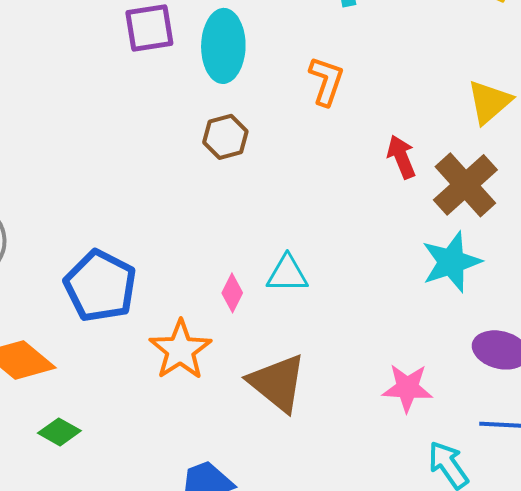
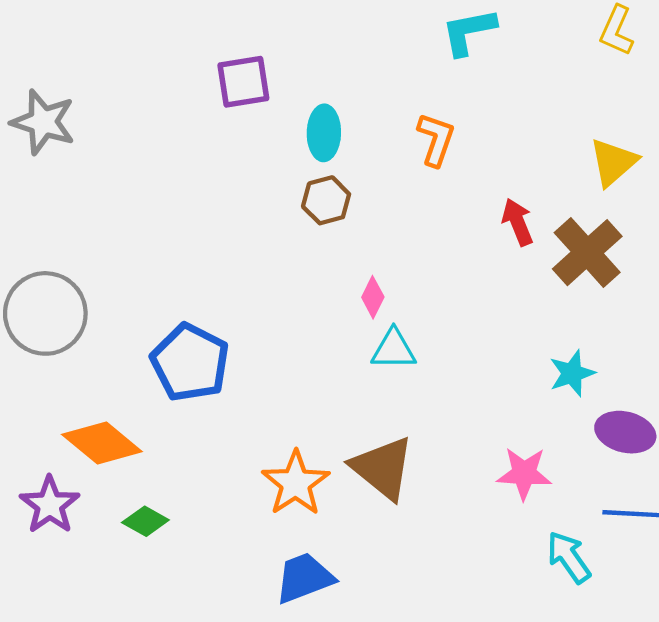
cyan ellipse: (223, 46) -> (324, 133), moved, size x0.7
cyan star: (451, 262) -> (572, 373), moved, size x0.7
pink diamond: (232, 293) -> (373, 297), moved
orange star: (180, 350) -> (296, 483), moved

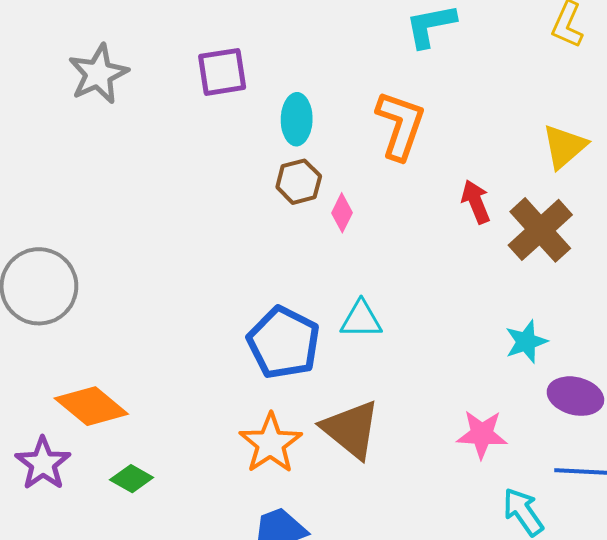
gray star: (43, 122) -> (98, 74), moved, turned 30
orange L-shape: (436, 139) -> (400, 125), size x1.4
pink diamond: (373, 297) -> (342, 213), moved
blue pentagon: (190, 362) -> (284, 343), moved

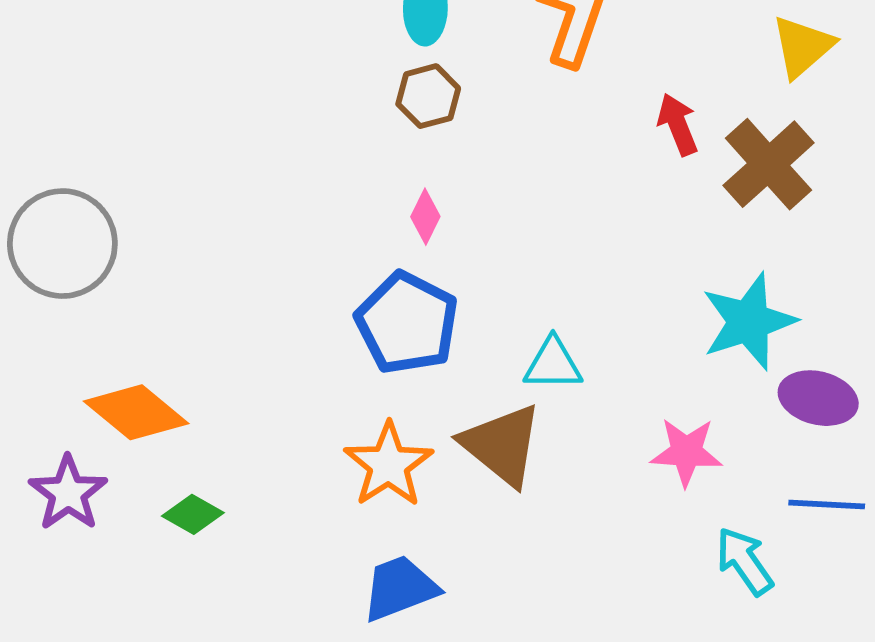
pink diamond: (342, 213) -> (425, 217), moved
cyan triangle: (361, 320) -> (553, 364), moved
cyan star: (526, 342) -> (749, 322), size x1.6

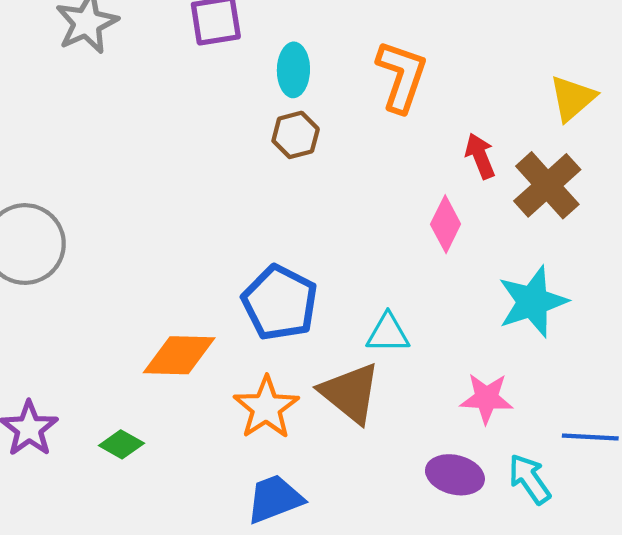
pink diamond: (425, 217) -> (446, 224), moved, size x1.4
purple ellipse: (818, 398) -> (455, 475), moved
orange diamond: (136, 412) -> (179, 355), moved, turned -38

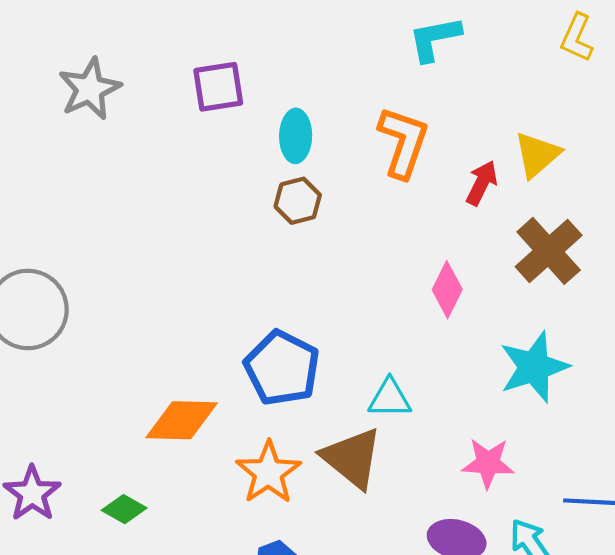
yellow triangle: (572, 98) -> (537, 155), moved
red arrow: (480, 156) -> (482, 183), moved, turned 48

